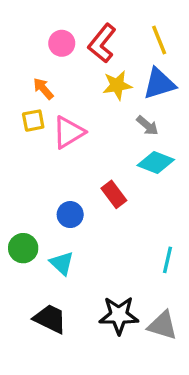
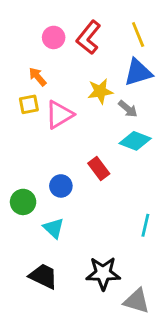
yellow star: (117, 85) -> (100, 91), moved
green circle: (23, 248) -> (23, 202), moved
gray triangle: (163, 325) -> (137, 301), moved

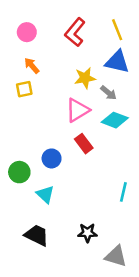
pink circle: (54, 37) -> (27, 32), moved
blue triangle: (138, 72) -> (117, 62), turned 30
pink triangle: (59, 115) -> (78, 110), moved
black star: (103, 273) -> (87, 233), size x0.7

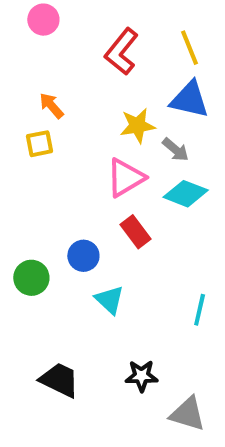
pink circle: (27, 32) -> (43, 20), moved
cyan triangle: (45, 194) -> (109, 300), moved

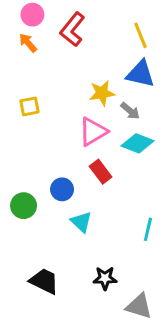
red L-shape: (122, 52) -> (72, 29), moved
orange arrow: (51, 106) -> (28, 43), moved

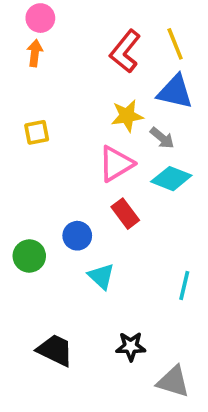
red L-shape: (72, 29) -> (125, 51), moved
orange arrow: (28, 43) -> (35, 53), turned 48

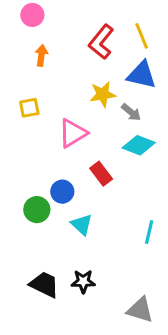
orange arrow: (35, 53) -> (41, 55), moved
pink triangle: (116, 164) -> (73, 133), moved
green circle: (29, 256) -> (37, 210), moved
black star: (131, 346) -> (83, 281), moved

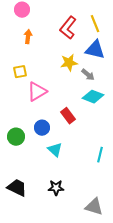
pink triangle: (73, 133) -> (37, 92), moved
green circle: (37, 210) -> (16, 137), moved
black trapezoid: (44, 284) -> (17, 188), moved

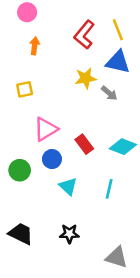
pink triangle: (37, 92) -> (46, 129), moved
cyan diamond: (93, 97) -> (123, 147), moved
cyan line: (100, 155) -> (109, 189), moved

